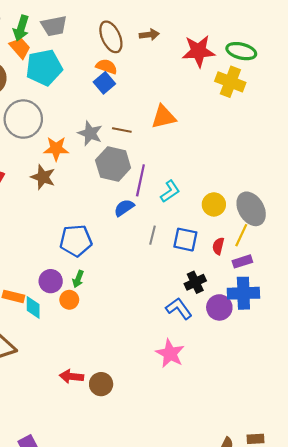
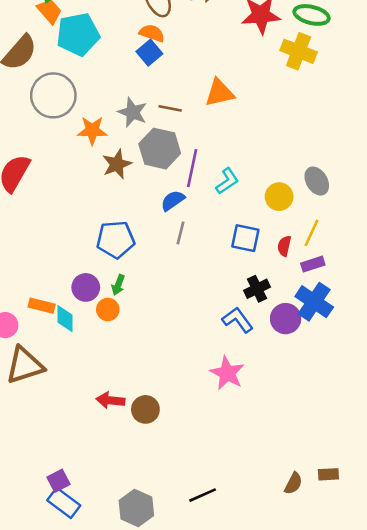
brown star: (43, 177) -> (117, 164), moved, turned 30
gray ellipse: (251, 209) -> (317, 181), moved, size x0.7
gray line: (153, 235) -> (180, 233), moved
blue cross: (243, 293) -> (314, 302), turned 36

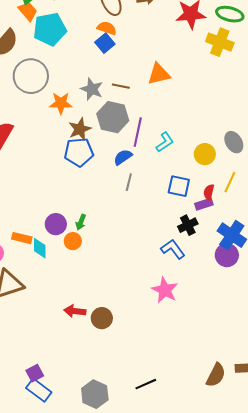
blue pentagon: (116, 239) -> (79, 152), moved
purple rectangle: (313, 264) -> (204, 204), moved
purple circle: (286, 319) -> (227, 255), moved
brown semicircle: (293, 483) -> (216, 375), size x1.4

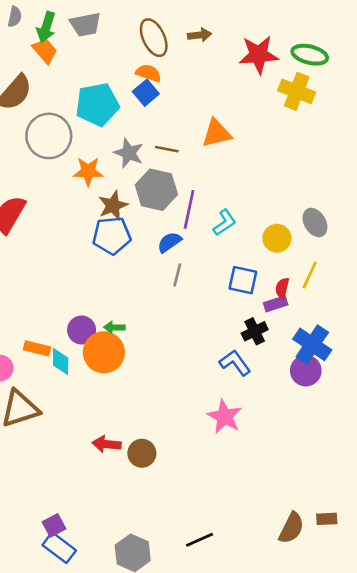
cyan pentagon: (50, 29) -> (97, 104), moved
green arrow: (81, 222) -> (114, 327), turned 70
orange circle: (73, 241) -> (104, 352), size x1.8

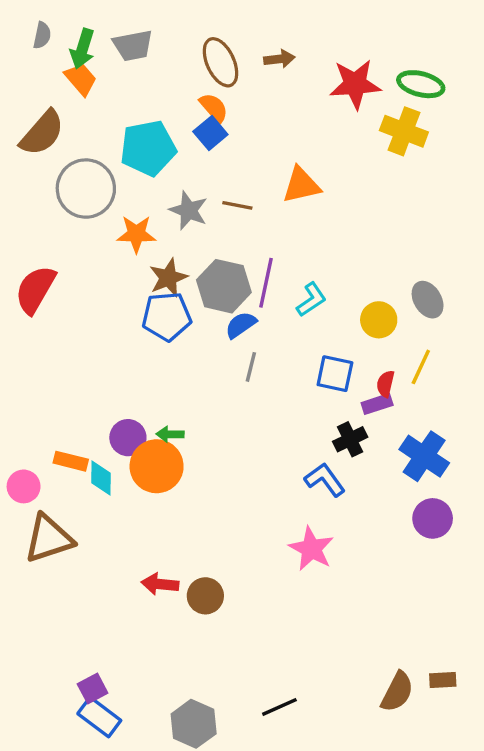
orange semicircle: (148, 73) -> (214, 108), turned 30
gray hexagon: (156, 190) -> (224, 286), moved
purple circle: (306, 371) -> (433, 518), moved

